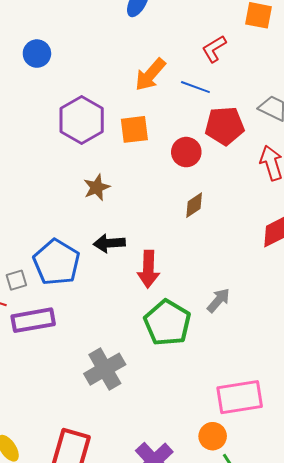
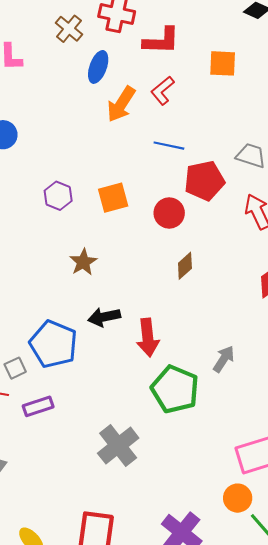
red L-shape: (214, 49) -> (163, 91), moved
orange arrow: (150, 75) -> (121, 104), moved
purple hexagon: (82, 120) -> (58, 196), size x0.6
purple rectangle: (33, 320) -> (38, 406), size x0.7

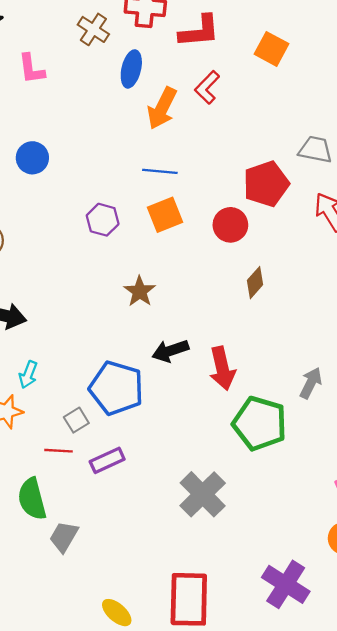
orange square: (223, 63) -> (272, 49), turned 32
blue line: (169, 146) -> (160, 171), moved

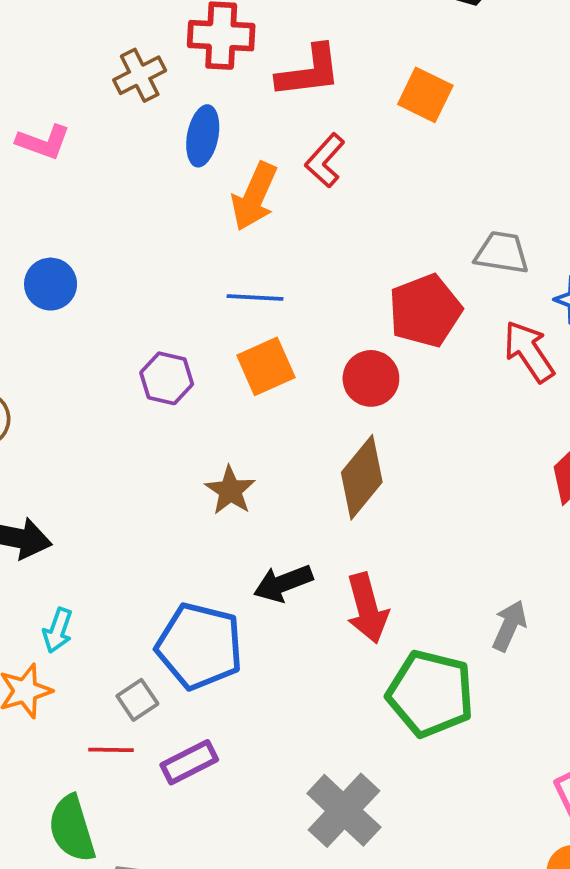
brown cross: (93, 29) -> (140, 75), turned 32
pink L-shape: (31, 69) -> (43, 142), turned -60
brown diamond: (255, 283) -> (362, 477), moved, size x1.6

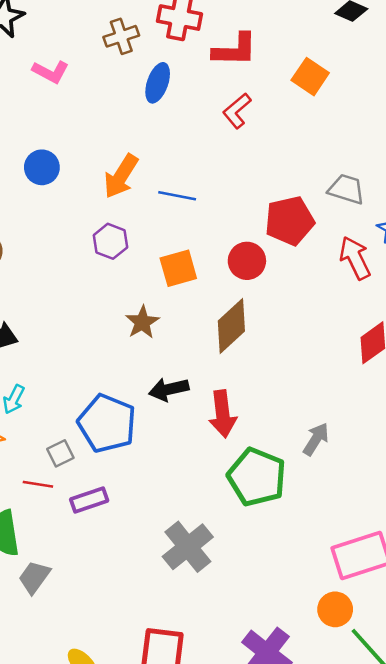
orange arrow: (254, 196) -> (121, 176), moved
orange square: (266, 366) -> (178, 268), moved

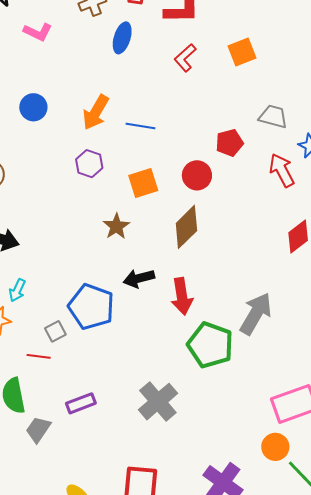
orange square: (310, 77) -> (242, 52), moved, turned 36
red pentagon: (290, 221) -> (229, 143), size x0.7
gray arrow: (316, 439) -> (256, 314), size x1.6
purple rectangle: (89, 500) -> (81, 403), moved

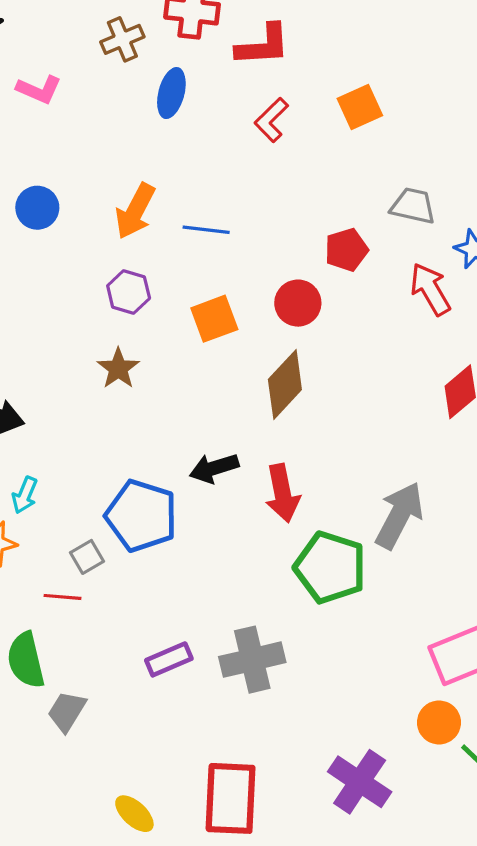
brown star: (116, 226) -> (118, 368), moved
gray cross: (158, 402) -> (252, 660), turned 30
purple rectangle: (81, 403) -> (169, 659), moved

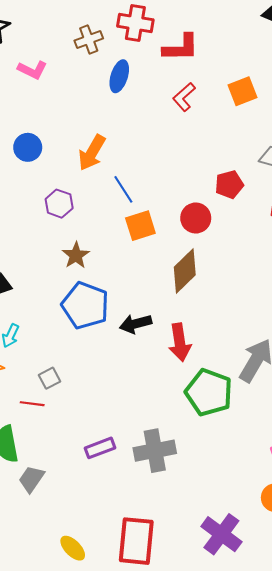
blue line: (206, 230) -> (123, 189), moved, turned 48
purple hexagon: (129, 292) -> (59, 204), moved
blue pentagon: (141, 516) -> (85, 305), moved

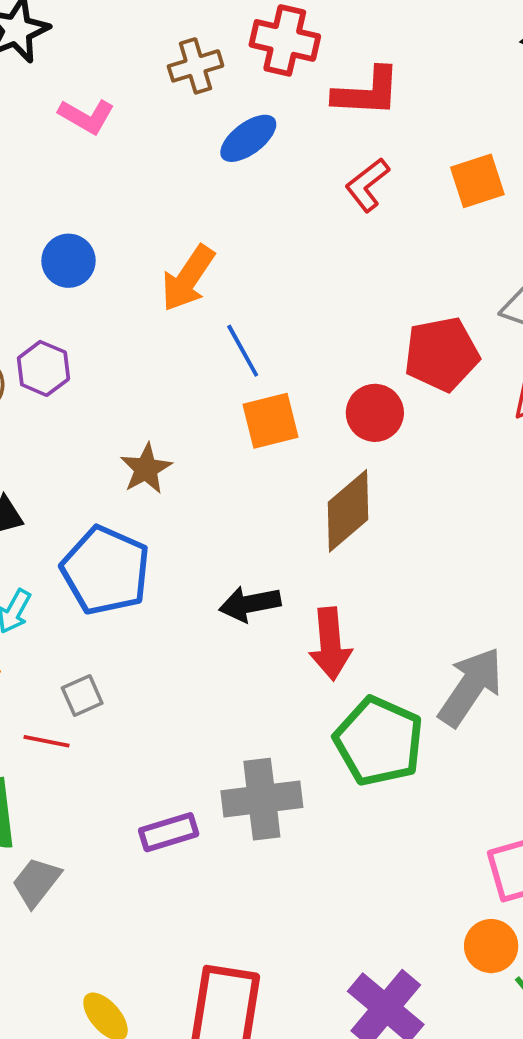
blue ellipse: (119, 76) -> (248, 138), turned 32
red pentagon: (229, 185) -> (442, 354), size x1.4
purple hexagon: (59, 204) -> (43, 368), moved
blue pentagon: (85, 305) -> (106, 570), moved
gray cross: (155, 451) -> (262, 799), moved

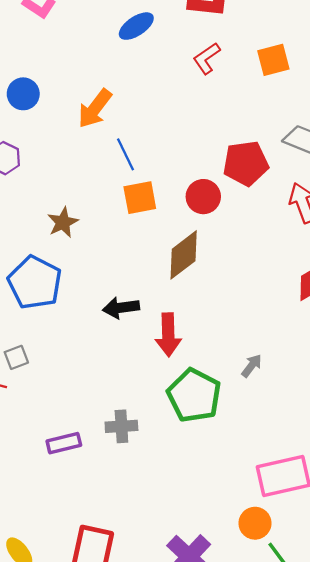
gray arrow: (471, 687) -> (252, 366), size x0.5
gray cross: (262, 799) -> (121, 426), size x0.7

